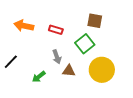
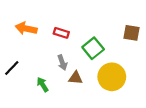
brown square: (95, 21) -> (132, 33), moved
green arrow: (39, 77) -> (43, 85), turned 96

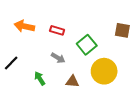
gray arrow: (62, 63) -> (58, 58), turned -40
brown triangle: (76, 78) -> (72, 81), moved

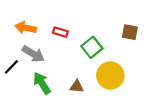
gray arrow: (58, 58) -> (33, 54), moved, size x1.5
green arrow: (40, 78) -> (42, 83), size x1.5

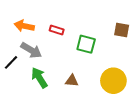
green square: (92, 47) -> (86, 44), turned -36
yellow circle: (110, 76) -> (113, 81), moved

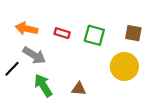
green square: (86, 44) -> (94, 35), moved
yellow circle: (113, 81) -> (124, 66), moved

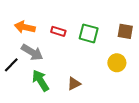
yellow circle: (124, 66) -> (117, 63), size x0.7
brown triangle: (79, 89) -> (74, 84), turned -32

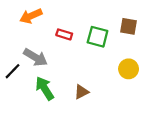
orange arrow: (25, 27) -> (31, 16), moved, turned -36
brown square: (125, 31) -> (129, 26), moved

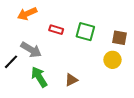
brown square: (129, 26) -> (120, 38), moved

